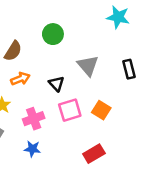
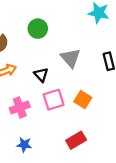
blue star: (32, 149) -> (24, 145), moved

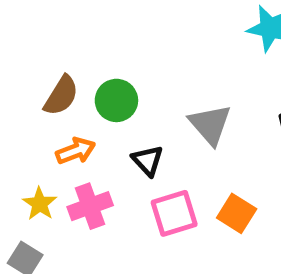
green circle: (38, 29) -> (116, 100), moved
pink cross: (20, 107) -> (90, 206), moved

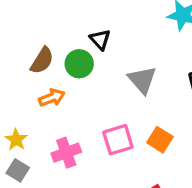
black triangle: (148, 161) -> (100, 40), moved
yellow star: (40, 204) -> (16, 140), moved
pink cross: (90, 206) -> (66, 153), moved

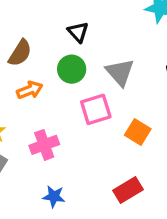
green circle: (79, 64) -> (72, 69), moved
pink square: (118, 140) -> (96, 109), moved

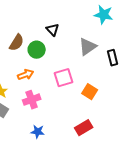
green circle: (72, 69) -> (37, 50), moved
gray triangle: (120, 72) -> (88, 47), moved, turned 36
orange arrow: (30, 90) -> (26, 75), moved

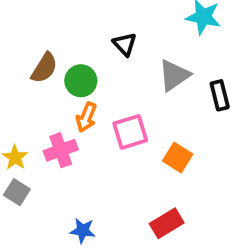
black triangle: (53, 30) -> (125, 44), moved
orange arrow: (26, 75) -> (86, 117), moved, turned 133
pink cross: (32, 100) -> (61, 150), moved

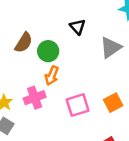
pink square: (130, 132) -> (78, 105), moved
orange square: (178, 157) -> (113, 103), turned 30

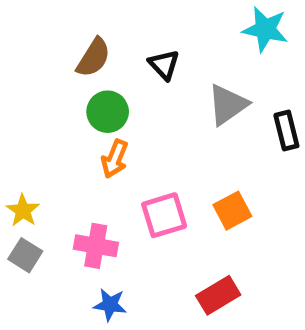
brown semicircle: (24, 43) -> (93, 58), moved
pink cross: (35, 98) -> (96, 246), moved, turned 30

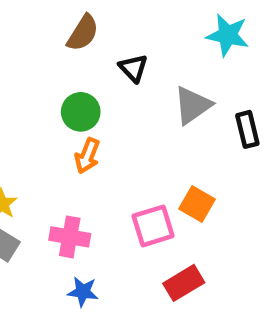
brown semicircle: (93, 58) -> (83, 33), moved
orange square: (232, 211) -> (197, 204), turned -32
pink square: (164, 215) -> (153, 226), moved

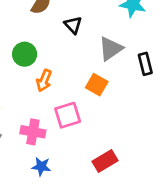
green circle: (81, 112) -> (25, 54), moved
orange square: (197, 204) -> (97, 85), moved
pink square: (153, 226) -> (68, 115), moved

